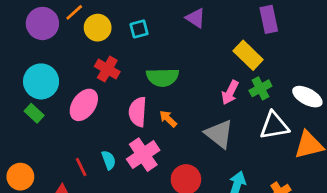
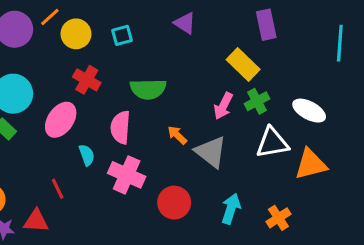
orange arrow: (168, 119) -> (177, 135), moved
pink cross: (143, 155) -> (127, 175), turned -32
cyan semicircle: (109, 160) -> (87, 155), moved

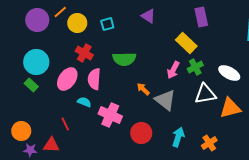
pink semicircle: (120, 127) -> (94, 79), moved
cyan semicircle: (87, 155) -> (84, 102), turned -48

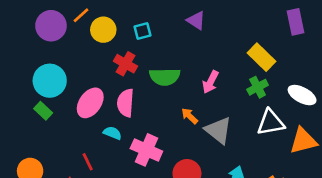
purple rectangle: (201, 17) -> (295, 22), moved
yellow rectangle: (186, 43) -> (261, 57), moved
red cross: (84, 53) -> (126, 64), moved
pink arrow: (173, 70) -> (211, 82), moved

